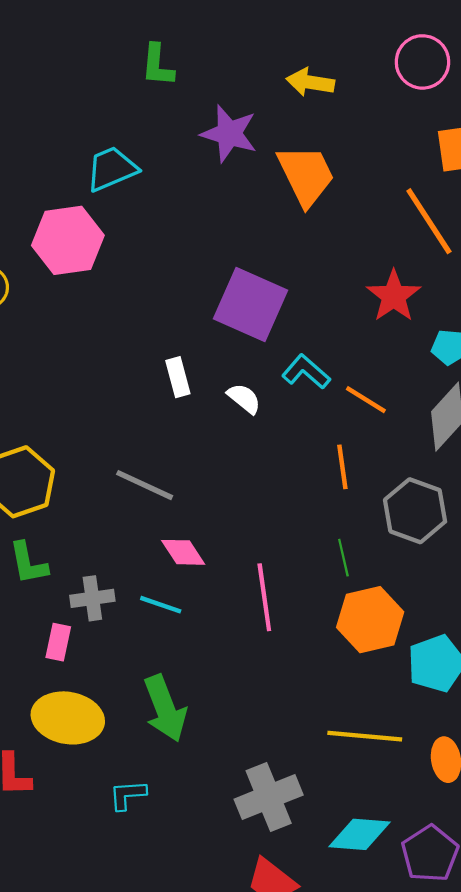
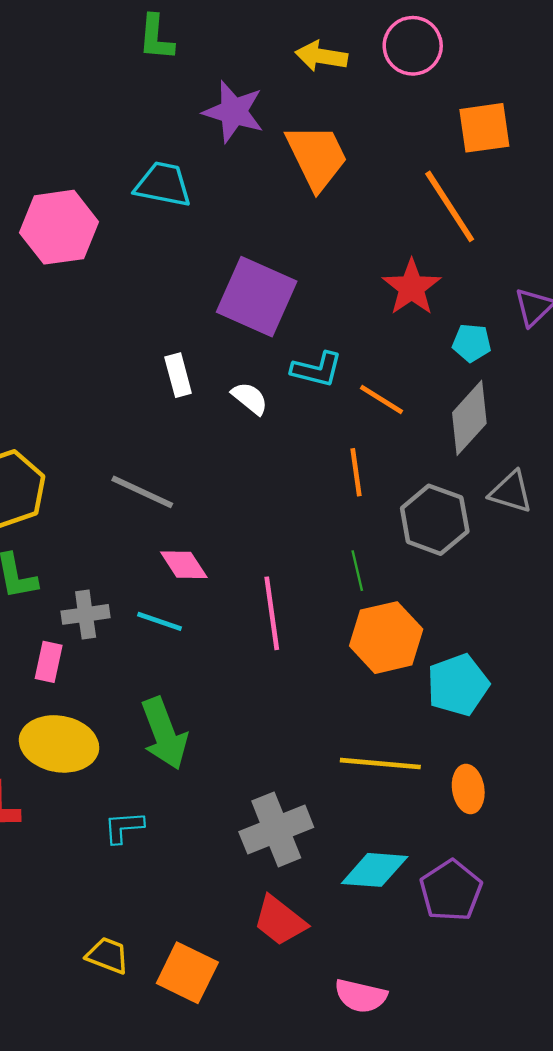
pink circle: (422, 62) -> (413, 46), moved
cyan trapezoid: (112, 169) -> (163, 184), moved, turned 34
cyan L-shape: (306, 372) -> (317, 369), turned 153

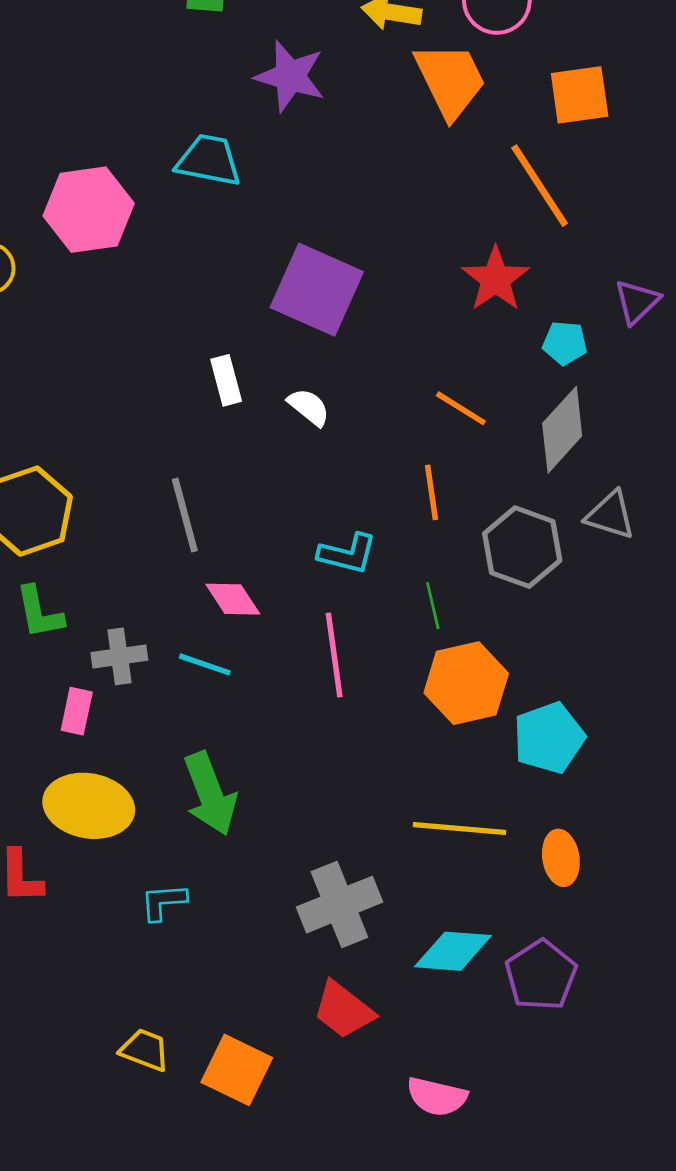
orange trapezoid: (317, 157) -> (450, 80), moved
cyan L-shape: (317, 369) -> (347, 554), moved
gray line: (142, 492) -> (185, 515), turned 50

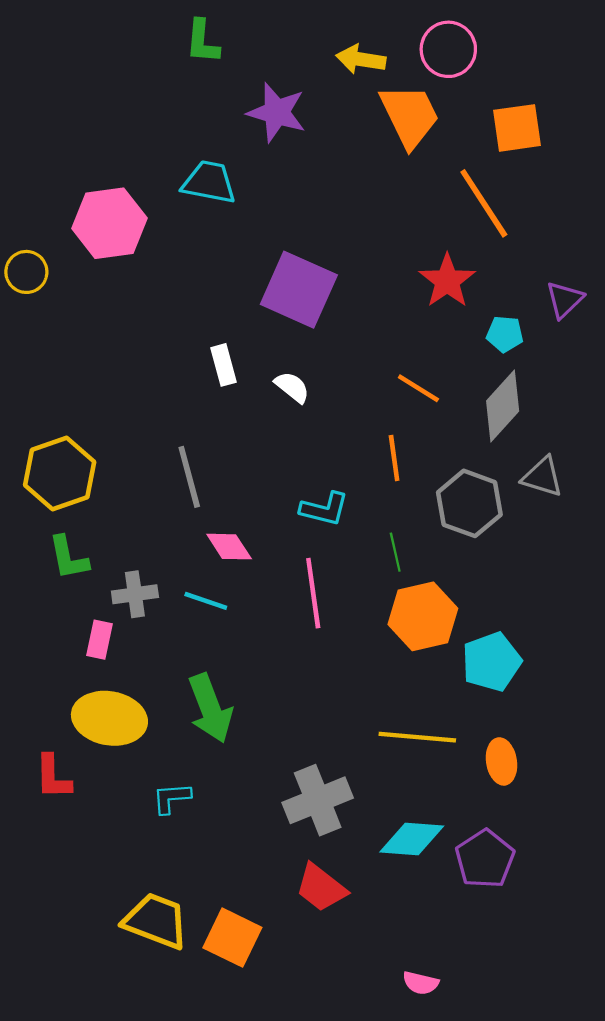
yellow trapezoid: (145, 1050) -> (156, 921), size x1.6
pink semicircle: (437, 1097) -> (421, 983), moved, size x0.7

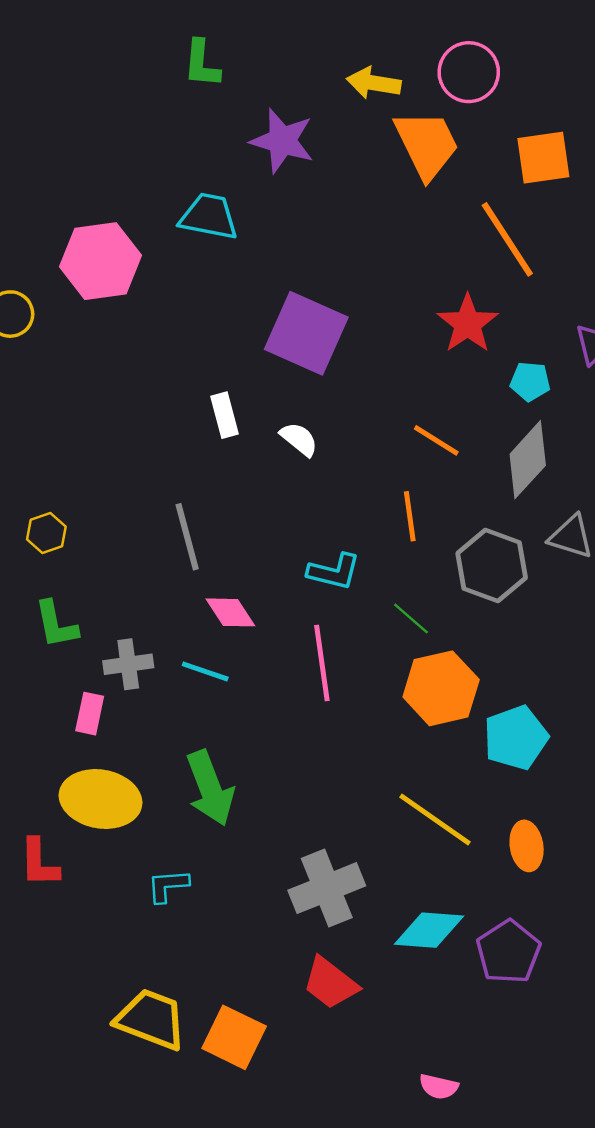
yellow hexagon: (60, 474) -> (46, 533), size x0.5
green line: (395, 552) -> (411, 618), turned -36
yellow line: (417, 737) -> (435, 819), turned 30

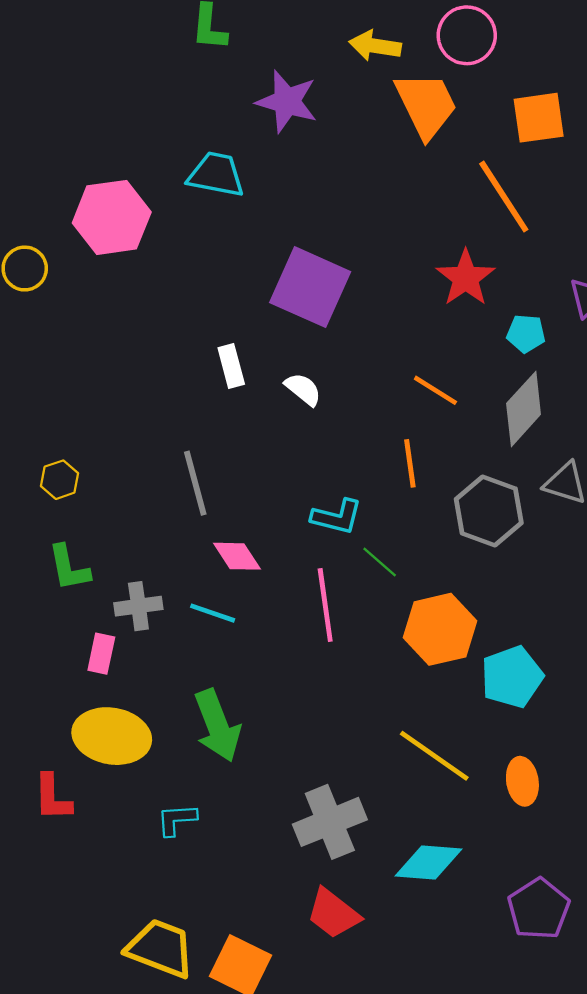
green line: (411, 618) -> (380, 562), moved
purple pentagon: (508, 952) -> (539, 909), moved

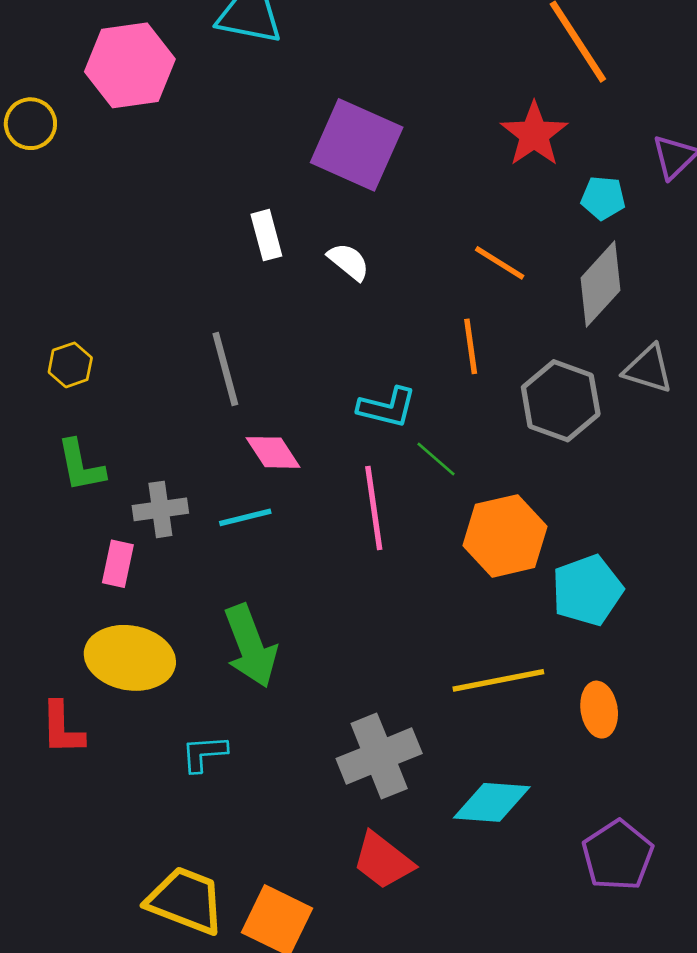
cyan line: (213, 613) -> (245, 517), turned -33
yellow line: (434, 756) -> (498, 680), turned -46

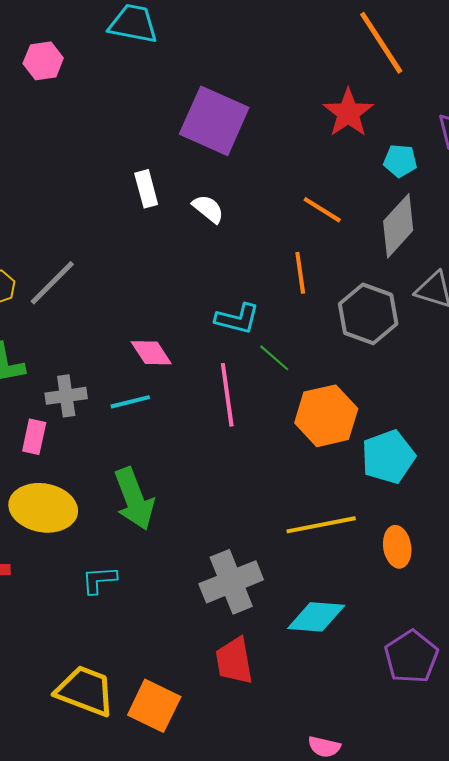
pink hexagon: (130, 65) -> (43, 61), size x0.6
gray line: (225, 369) -> (52, 283), moved, turned 60
red trapezoid: (383, 861) -> (234, 661), turned 42

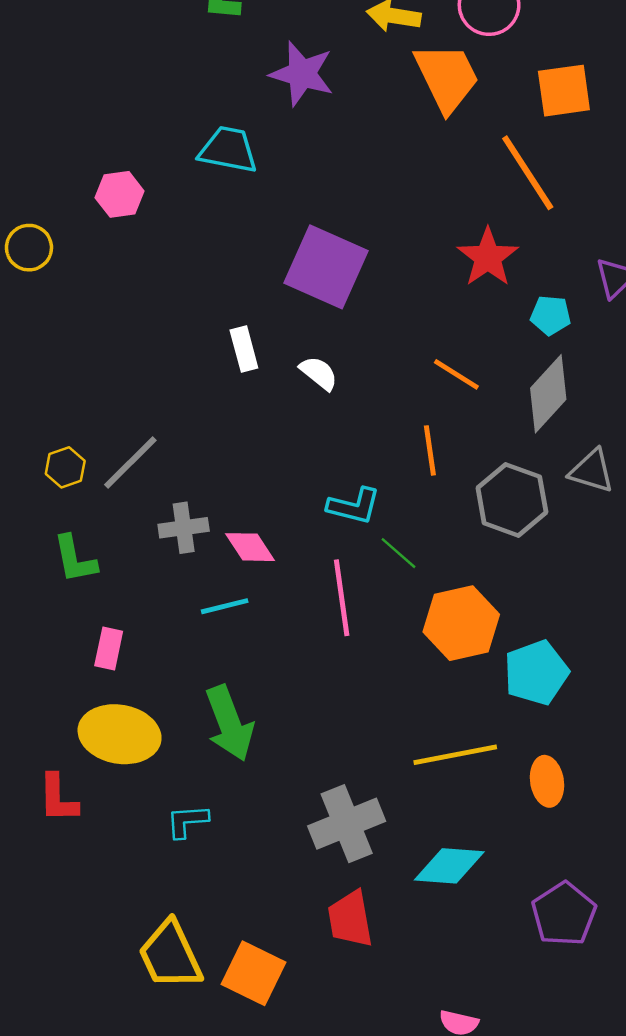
gray cross: (66, 396) -> (184, 528), moved
yellow trapezoid: (85, 691) -> (170, 955), turned -136

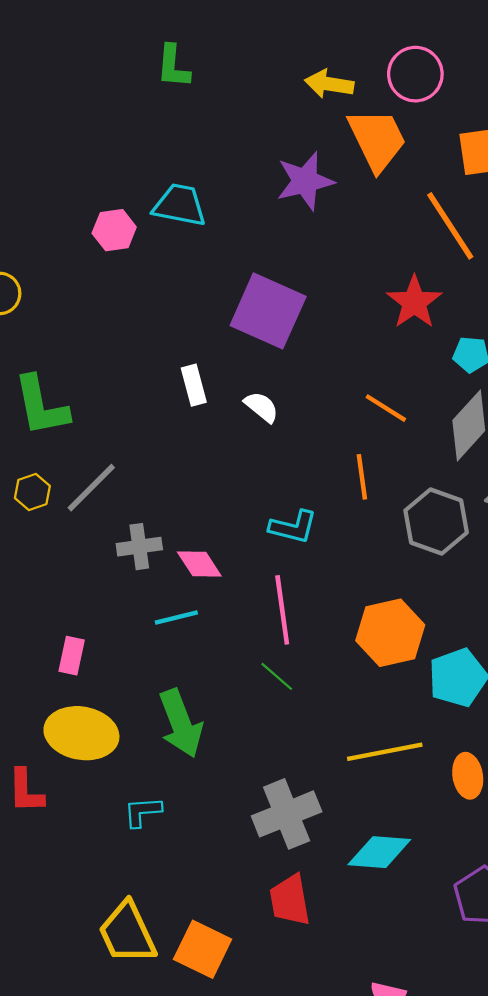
purple star: (302, 74) -> (305, 181), moved, turned -30
pink hexagon: (120, 194) -> (114, 230), moved
green line: (398, 553) -> (277, 676), moved
green L-shape: (75, 559) -> (41, 406), moved, size x1.4

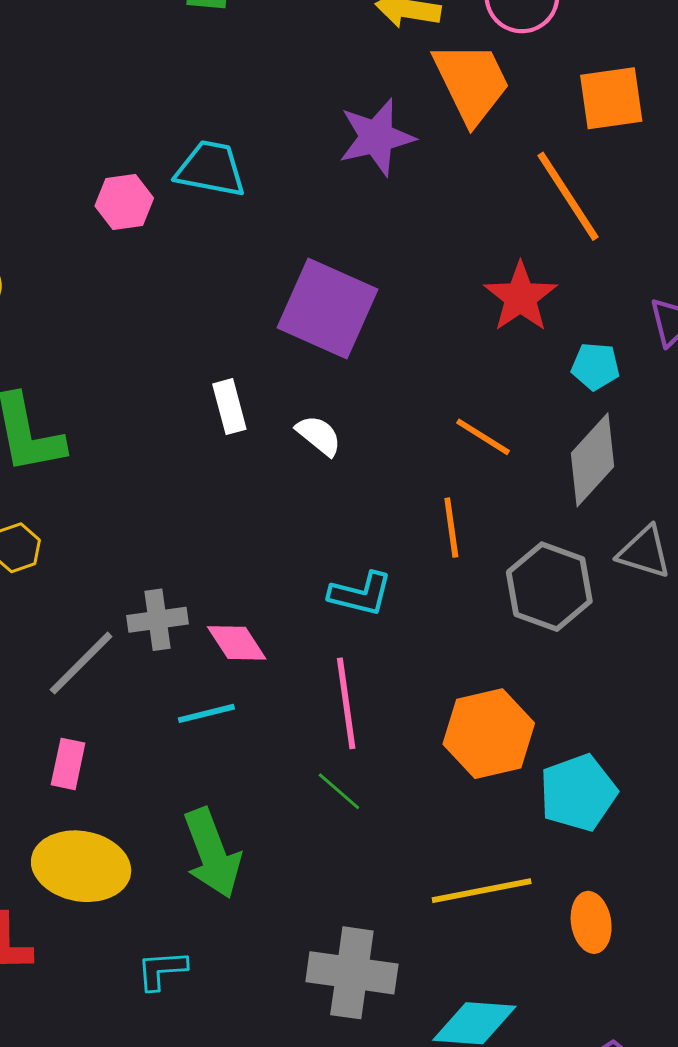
gray line: (91, 488) -> (81, 663), moved
gray cross: (287, 814) -> (352, 973), turned 30

